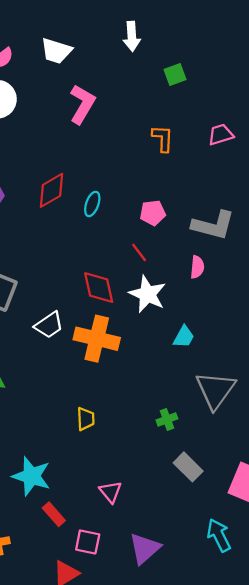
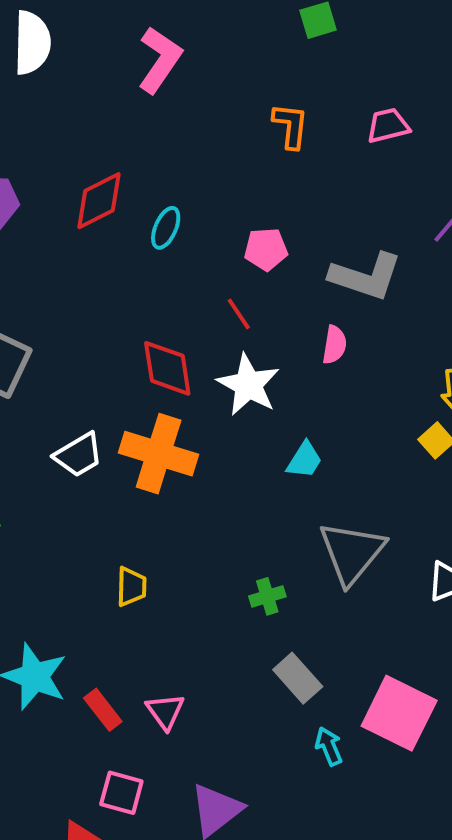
white trapezoid: (49, 325) -> (79, 455), moved
red rectangle: (54, 514) -> (103, 710), moved
cyan arrow: (219, 535) -> (329, 746), moved, size x0.7

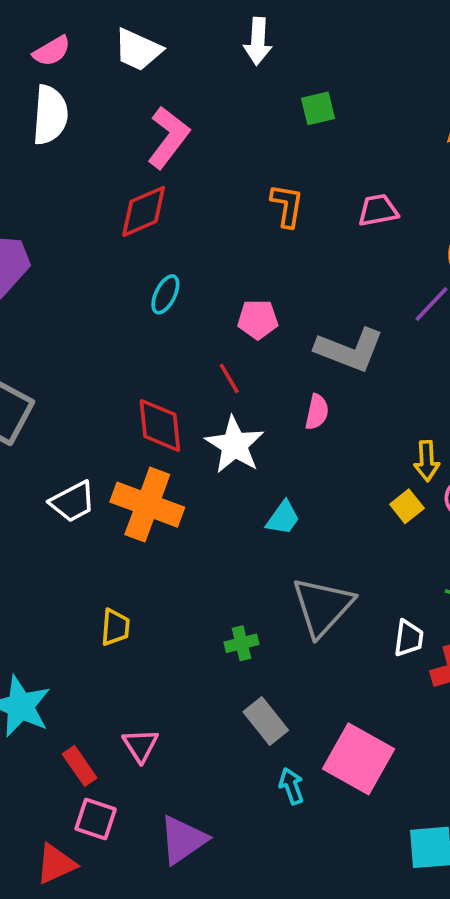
red diamond: (99, 201) -> (144, 211), moved
red rectangle: (103, 710) -> (80, 766), moved

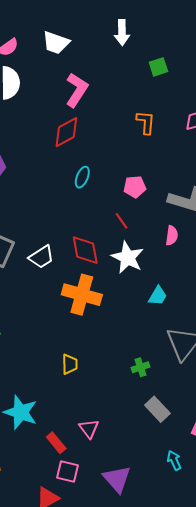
white trapezoid: (73, 502) -> (41, 257), moved
cyan arrow: (291, 786) -> (174, 460), moved
purple triangle: (183, 840) -> (117, 479), turned -32

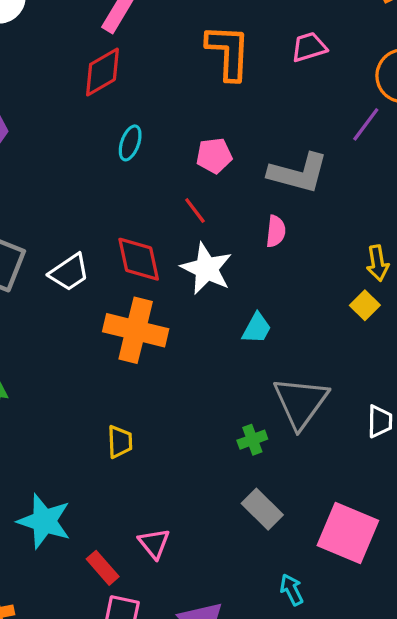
orange L-shape: (146, 122) -> (228, 52), size x1.5
green cross: (140, 367) -> (252, 440), moved

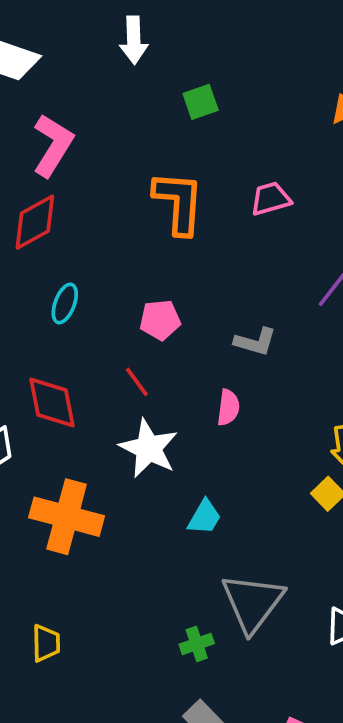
gray L-shape: (298, 173) -> (255, 342), size x0.6
red diamond: (139, 259) -> (52, 403), moved

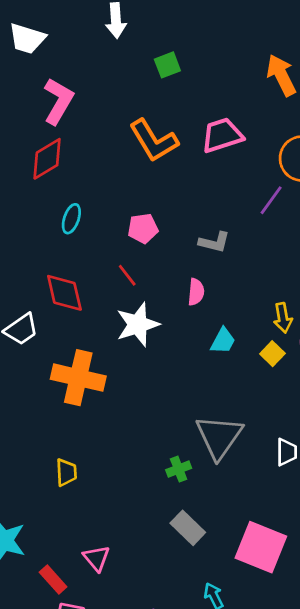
pink trapezoid: (271, 199) -> (222, 135), size x1.4
orange L-shape: (179, 203) -> (154, 141), turned 147
white star: (149, 448) -> (138, 324), turned 30
cyan trapezoid: (204, 517) -> (223, 341), moved

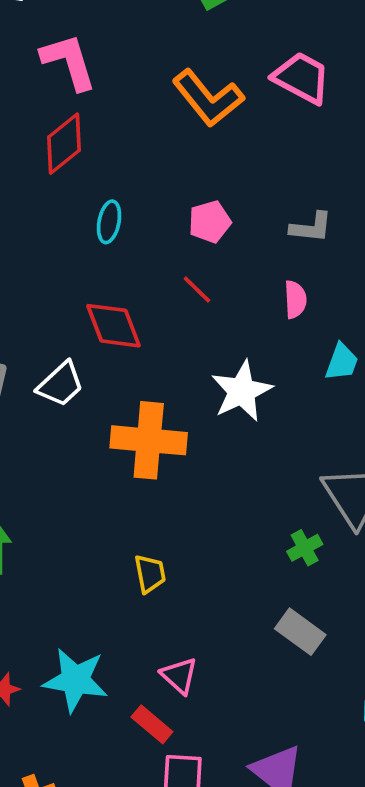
pink L-shape: (58, 101) -> (69, 62), turned -39
pink trapezoid: (222, 135) -> (302, 78), turned 54
white star: (138, 324) -> (242, 391), moved
gray rectangle: (188, 528) -> (300, 632), moved
pink triangle: (97, 558) -> (179, 676), moved

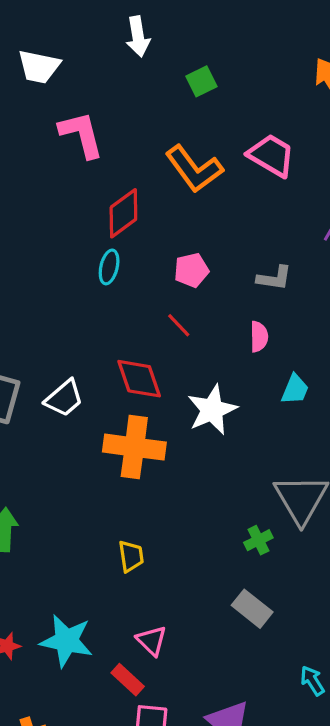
red diamond: (64, 144) -> (123, 213), moved
red diamond: (113, 326) -> (139, 379), moved

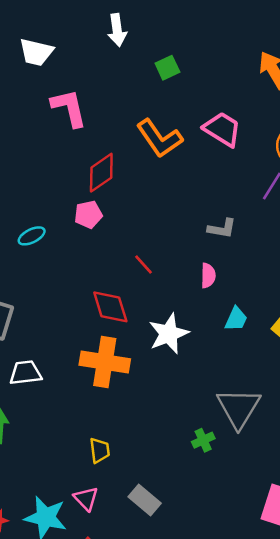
cyan ellipse: (109, 267) -> (32, 236), moved, turned 48
pink pentagon: (191, 270) -> (88, 214), moved
white trapezoid: (64, 398) -> (26, 373), moved, turned -148
gray rectangle: (252, 609) -> (145, 500), moved
pink triangle: (152, 641) -> (86, 499), moved

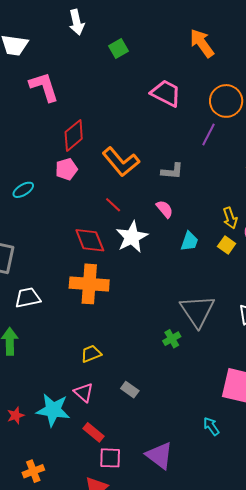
orange L-shape: (159, 138) -> (121, 162), moved
pink semicircle: (208, 276) -> (165, 209), turned -36
white star: (169, 334) -> (132, 237), moved
yellow trapezoid: (100, 450) -> (91, 354), turned -100
gray rectangle: (145, 500) -> (130, 390), size x0.7

